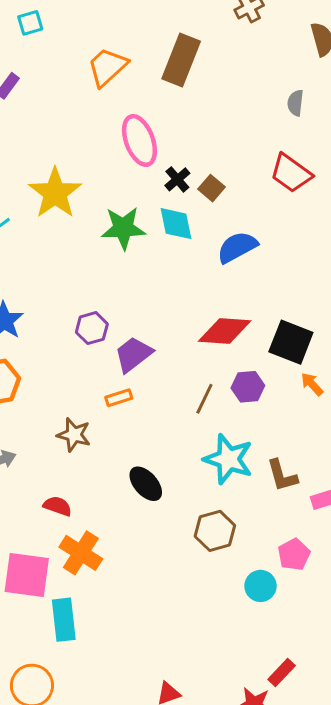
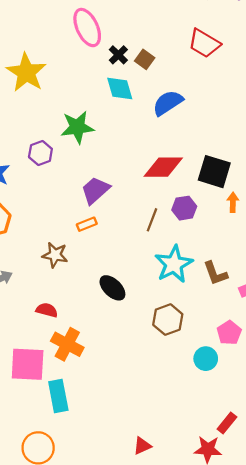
green star: (123, 228) -> (77, 127), moved
purple hexagon: (92, 328) -> (40, 153), moved
orange arrow: (312, 384) -> (233, 202), turned 48
cyan star: (228, 459) -> (174, 264), turned 30

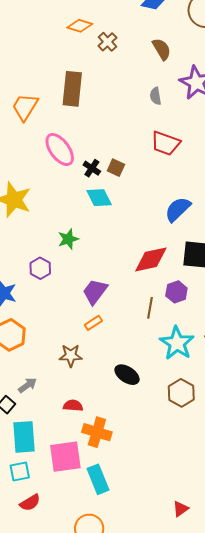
blue semicircle: (168, 103) -> (178, 209), moved
green star: (77, 127) -> (68, 239), size x0.7

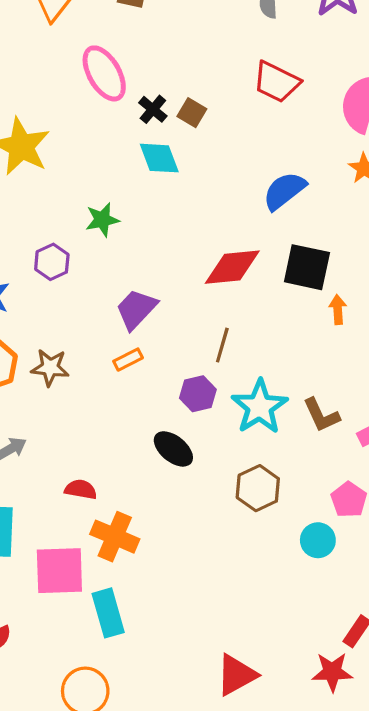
purple hexagon: (176, 292) -> (198, 394), moved
brown star: (71, 356) -> (50, 368), moved
red triangle: (181, 509) -> (236, 675), size x1.6

